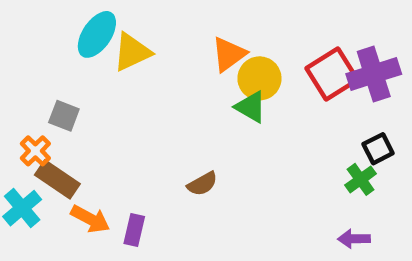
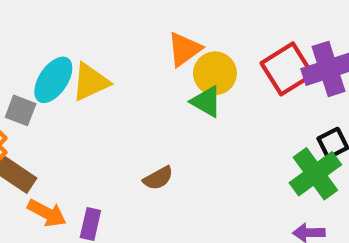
cyan ellipse: (97, 34) -> (53, 80), moved
yellow triangle: (132, 52) -> (90, 82), moved
green cross: (361, 179) -> (315, 174), size x1.6

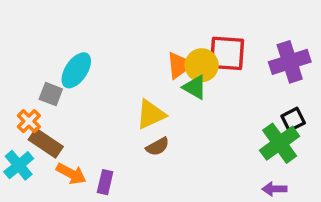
orange triangle: (184, 49) -> (180, 65), moved
red square: (287, 69) -> (227, 53), moved, turned 36
yellow triangle: (90, 82) -> (151, 114), moved

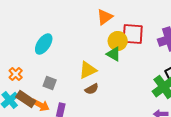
orange triangle: (180, 65) -> (105, 17), moved
gray square: (51, 94) -> (50, 83), moved
brown rectangle: (46, 143) -> (26, 99), moved

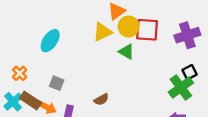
yellow circle: (118, 41) -> (129, 26), moved
yellow triangle: (88, 70) -> (102, 32), moved
brown semicircle: (92, 89) -> (101, 99), moved

